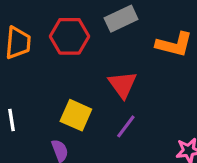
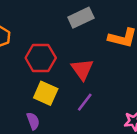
red hexagon: (70, 36) -> (41, 58), moved

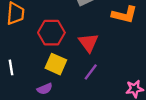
purple semicircle: (33, 121) -> (45, 89), turned 88

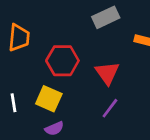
yellow square: (56, 64) -> (49, 99), moved

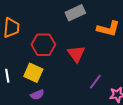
purple line: (110, 108) -> (95, 82), moved

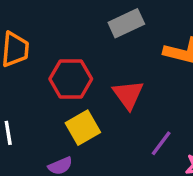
yellow square: (33, 73) -> (83, 128), moved, turned 36

